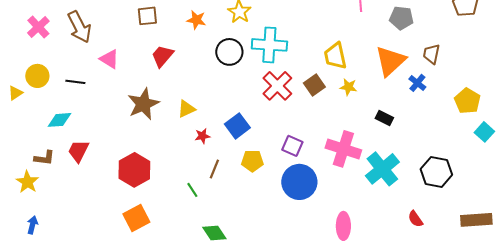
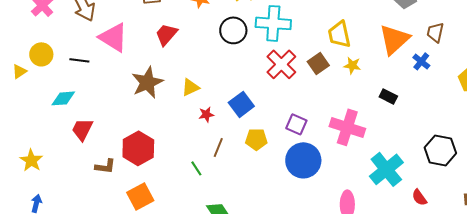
pink triangle: (109, 59) -> (113, 37), size x1.5
brown L-shape: (44, 158) -> (105, 166), moved
cyan cross: (382, 169) -> (386, 169), moved

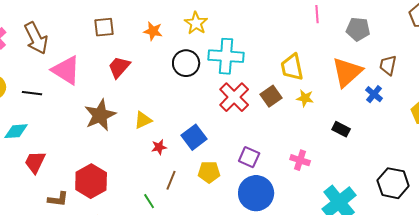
pink cross: (347, 127) -> (300, 160), size x0.6

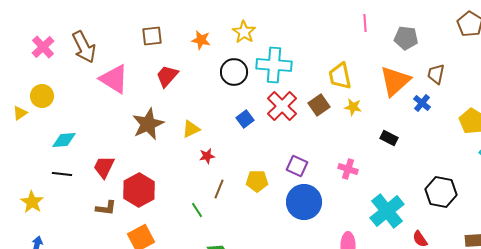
black line: (32, 93) -> (62, 174), moved
blue square: (194, 137) -> (245, 119), moved, size x0.7
red trapezoid: (35, 162) -> (104, 167), moved

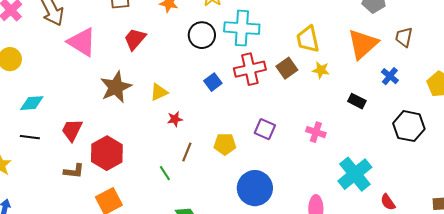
blue cross: (422, 103) -> (390, 76), moved
red cross: (282, 106) -> (250, 69), turned 32
black hexagon: (441, 192) -> (409, 126), moved
blue circle: (304, 202) -> (255, 188), moved

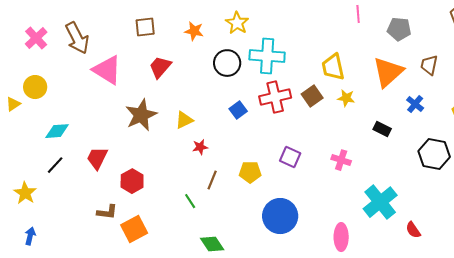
black line: (30, 137) -> (55, 165), turned -54
red hexagon: (107, 153) -> (132, 181), size x0.7
brown L-shape: (74, 171) -> (107, 212), moved

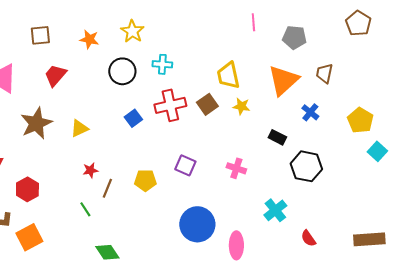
cyan cross: (267, 56) -> (162, 64), size x0.6
red star: (200, 147) -> (90, 170), moved
black hexagon: (434, 154) -> (306, 166), moved
cyan cross: (380, 202) -> (275, 210), size x0.7
blue circle: (280, 216) -> (197, 224), moved

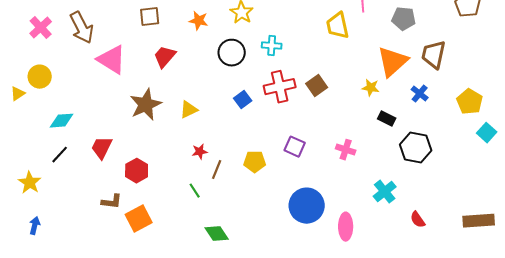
brown trapezoid: (324, 73) -> (434, 55), size x1.4
yellow trapezoid: (228, 75) -> (338, 26), moved
yellow star: (241, 106) -> (371, 88), moved

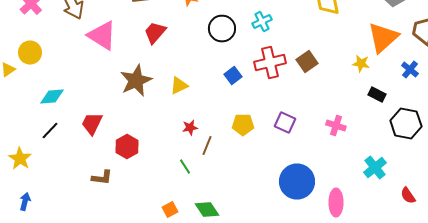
cyan cross: (272, 46) -> (262, 22), turned -30
yellow pentagon: (255, 162) -> (243, 124), moved
orange square: (139, 219) -> (170, 210), moved, size x0.6

